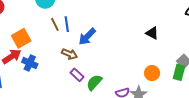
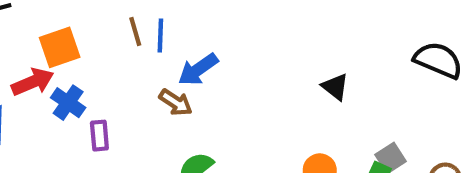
brown arrow: (70, 54) -> (176, 102), moved
purple rectangle: (77, 75) -> (99, 136), moved, turned 32

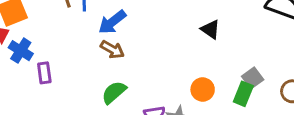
brown arrow: (176, 102) -> (112, 50), moved

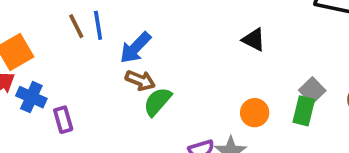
green semicircle: (114, 92) -> (157, 102), moved

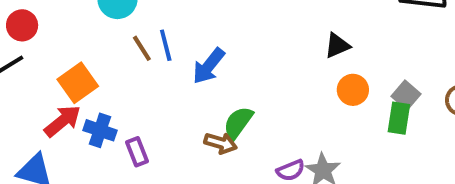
black triangle: (254, 40) -> (337, 45), turned -45
brown arrow: (140, 80) -> (221, 143), moved
orange circle: (255, 113) -> (353, 90), moved

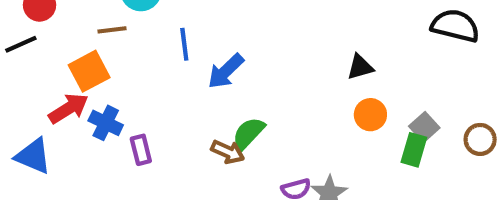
brown line: (142, 48) -> (112, 30), moved, turned -72

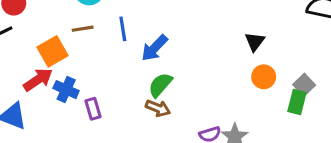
brown line: (112, 30) -> (83, 29), moved
black triangle: (360, 67) -> (255, 42), turned -35
green semicircle: (248, 133) -> (160, 85), moved

